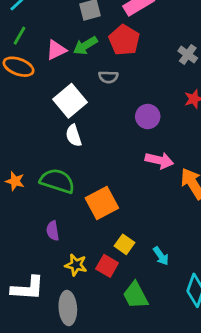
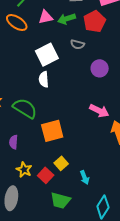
purple circle: (148, 116) -> (100, 68), moved
green trapezoid: (136, 295) -> (60, 201), turned -60

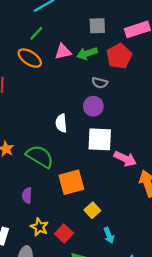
white square: (47, 55) -> (100, 139), moved, turned 30
purple circle: (100, 68) -> (93, 106), moved
yellow square: (61, 163) -> (92, 210), moved

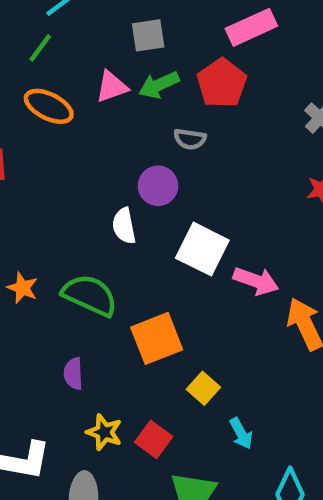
gray square: (97, 26) -> (148, 35), moved
green line: (36, 33) -> (40, 48), moved
purple circle: (93, 106) -> (158, 186), moved
white square: (100, 139) -> (202, 249), turned 30

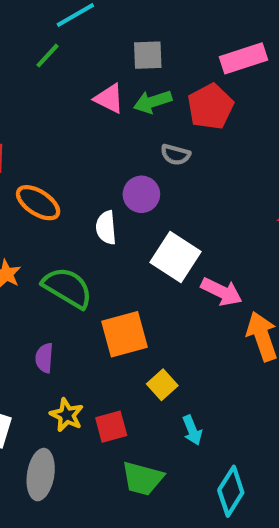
pink triangle: (112, 87) -> (109, 98), turned 40
orange ellipse: (49, 106) -> (38, 203), moved
red square: (154, 439) -> (111, 427), turned 32

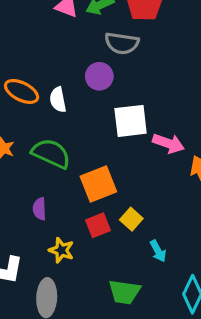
gray semicircle: (175, 155) -> (122, 43), size x1.5
white semicircle: (106, 228) -> (58, 100), moved
white square: (176, 257) -> (131, 121), turned -33
red square: (111, 427) -> (98, 225), moved

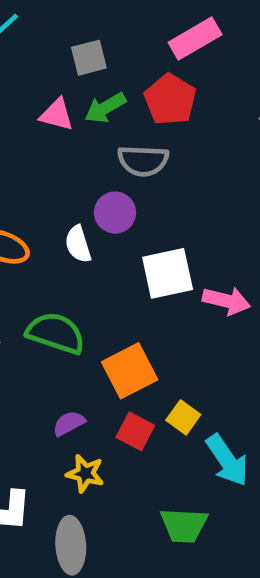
white semicircle: (58, 100) -> (78, 244), moved
purple semicircle: (40, 209) -> (69, 423), moved, turned 70
red square: (98, 225) -> (135, 431), turned -35
cyan arrow: (158, 251) -> (227, 460), size x1.6

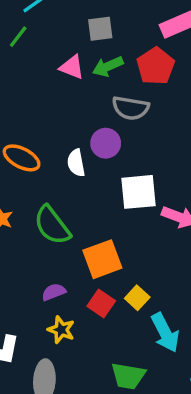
green semicircle: (56, 333) -> (52, 225), turned -153

